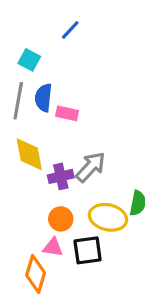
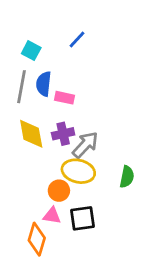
blue line: (70, 30) -> (77, 39), moved
purple cross: (61, 176) -> (63, 134), moved
yellow ellipse: (108, 217) -> (78, 171), moved

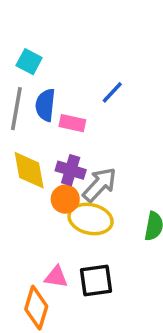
blue line: (77, 39) -> (112, 92), moved
purple cross: (63, 134) -> (71, 170), turned 30
orange circle: (59, 191) -> (65, 199), moved

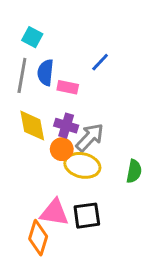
pink triangle: (56, 277) -> (54, 213), size x1.5

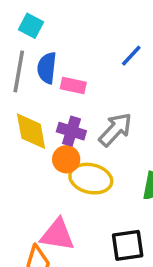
blue line: (100, 62) -> (131, 56), moved
gray arrow: (90, 137) -> (115, 129), moved
black square: (87, 216) -> (128, 245), moved

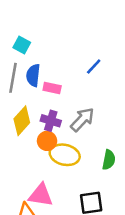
yellow diamond: (31, 131) -> (22, 121), turned 52

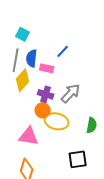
blue line: (94, 66) -> (63, 51), moved
yellow diamond: (22, 121) -> (23, 80), moved
pink triangle: (41, 195) -> (29, 136), moved

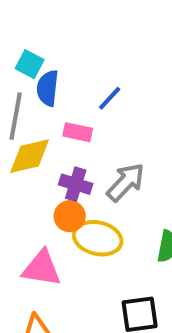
blue semicircle: (32, 58) -> (48, 88), moved
yellow diamond: (23, 80) -> (30, 156), turned 35

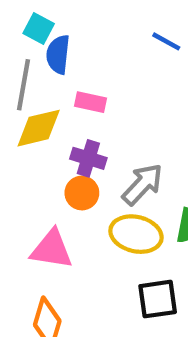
blue line: (110, 98) -> (166, 41), moved, turned 76
gray arrow: (126, 182) -> (142, 184), moved
yellow ellipse: (98, 238) -> (136, 234), moved

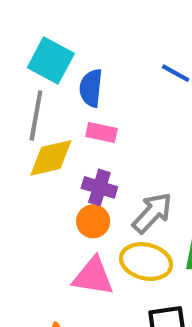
cyan square: (39, 28) -> (51, 61), size x1.5
blue semicircle: (58, 54) -> (91, 88), moved
pink triangle: (52, 249) -> (93, 276), moved

